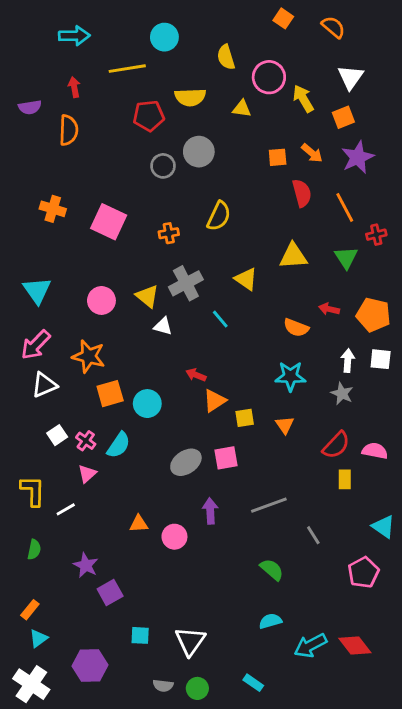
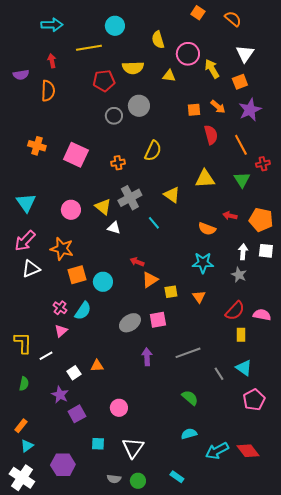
white square: (57, 435) -> (74, 373), moved
cyan triangle: (383, 527) -> (244, 368), moved
pink circle: (174, 537) -> (119, 408), moved

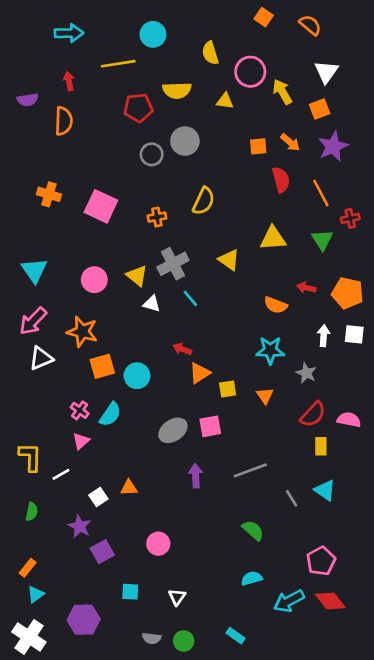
cyan line: (154, 223) -> (190, 298), moved
gray star: (239, 275) -> (306, 373), moved
pink pentagon: (254, 400) -> (321, 561), moved
white triangle: (133, 448) -> (177, 597), size x0.6

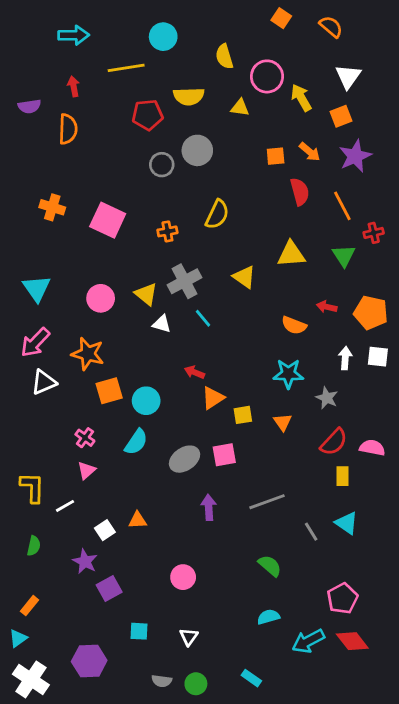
cyan semicircle: (110, 414) -> (136, 442), moved
pink circle: (158, 544) -> (183, 577), moved
cyan triangle: (36, 594) -> (18, 638), moved

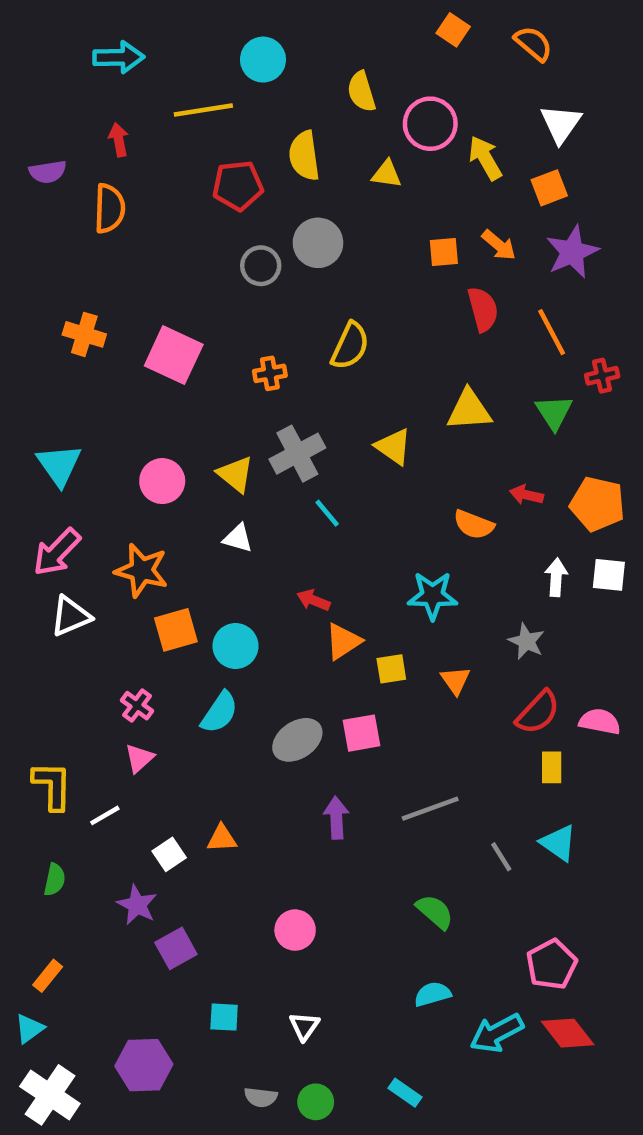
yellow semicircle: (189, 96) -> (304, 156), turned 84
white triangle: (162, 324) -> (238, 538), moved
cyan star: (288, 374) -> (433, 596), moved

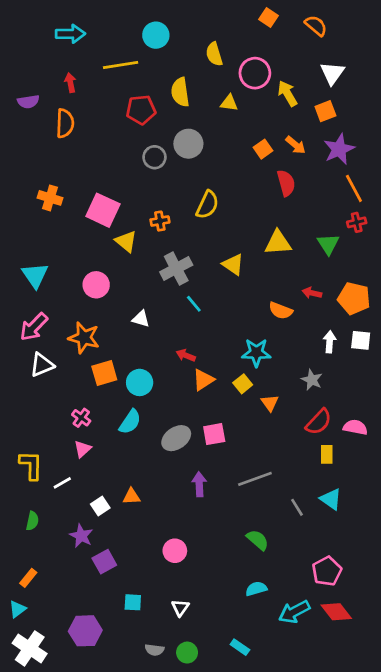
orange square: (444, 252) -> (263, 149), turned -30
orange line: (552, 332) -> (354, 188), moved
yellow triangle: (236, 474) -> (126, 241), moved
yellow square: (391, 669) -> (243, 384), moved, turned -30

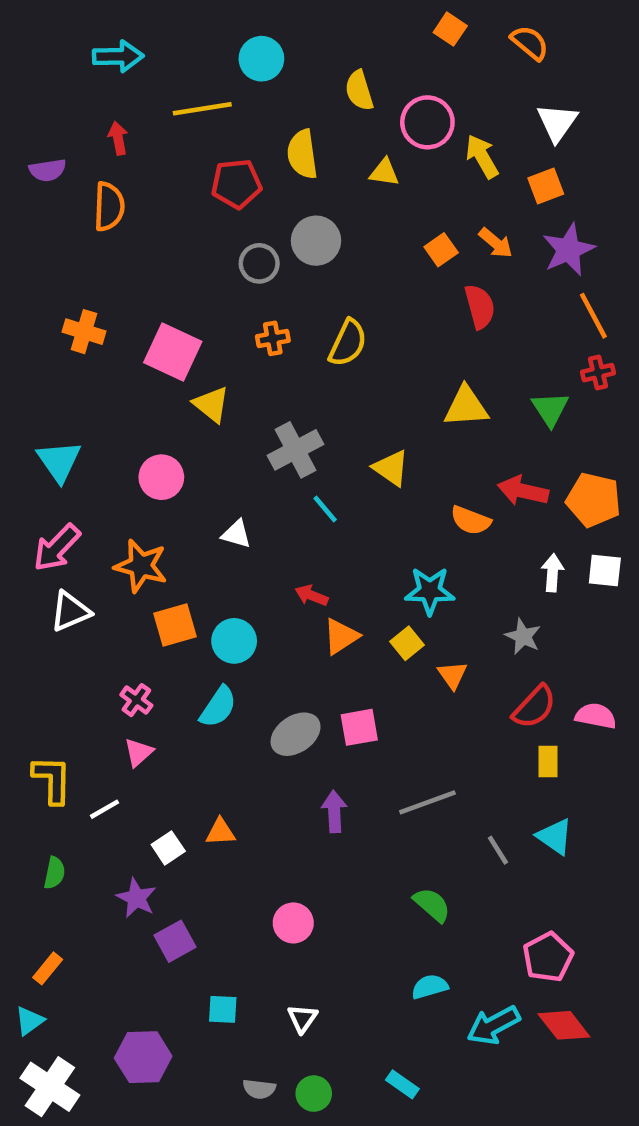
orange cross: (160, 221) -> (273, 338), moved
yellow triangle: (233, 264) -> (391, 468), moved
red arrow: (312, 293) -> (523, 491), size x1.5

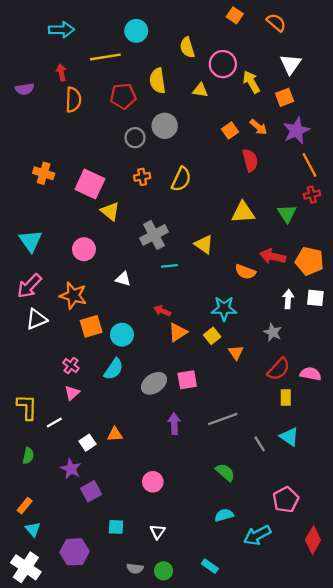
orange semicircle: (109, 207) -> (73, 100), moved
cyan line: (325, 509) -> (169, 266), turned -56
cyan triangle: (29, 1021) -> (33, 529), moved, turned -35
red diamond: (564, 1025) -> (313, 540), moved, turned 68

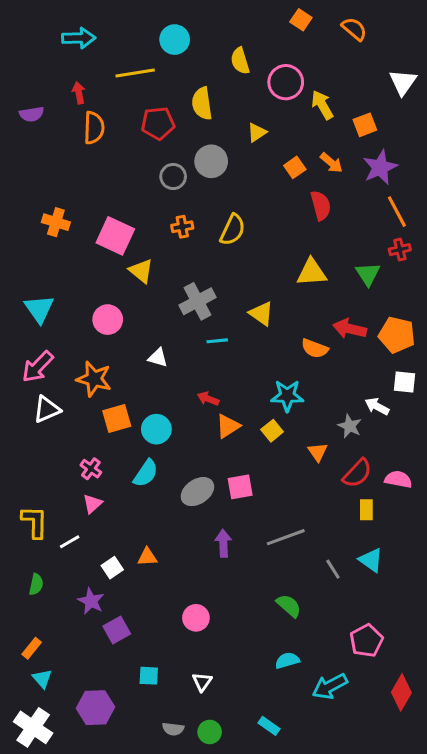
white triangle: (290, 64) -> (403, 82), moved
yellow triangle: (200, 90) -> (257, 132), moved, turned -42
white arrow: (288, 299) -> (377, 406), moved, turned -66
orange triangle: (236, 352) -> (318, 452), moved

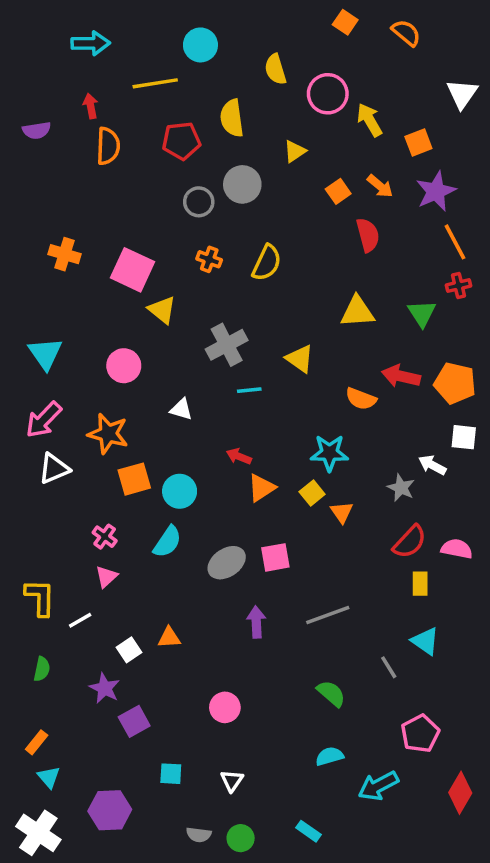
orange cross: (182, 227) -> (209, 259), turned 30
orange triangle: (318, 452) -> (342, 512), moved
gray line: (333, 569) -> (389, 667), moved

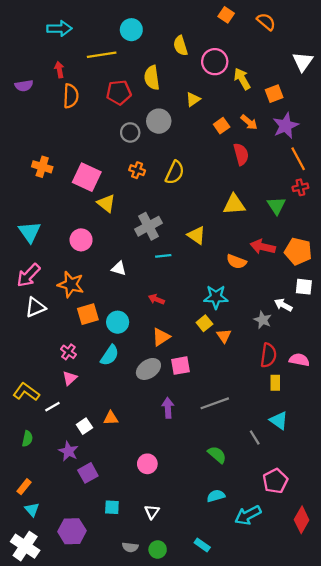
orange triangle: (261, 488) -> (161, 337), moved
red semicircle: (410, 542) -> (268, 355), turned -35
yellow L-shape: (40, 598) -> (26, 392), turned -55

